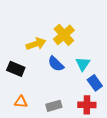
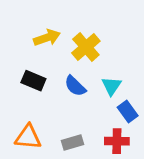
yellow arrow: (36, 44) -> (47, 38), moved
black rectangle: (16, 69) -> (33, 81), moved
orange triangle: (21, 102) -> (28, 137), size x1.5

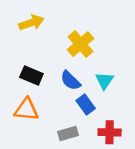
yellow arrow: (47, 38) -> (31, 23), moved
blue rectangle: (128, 112) -> (86, 105), moved
orange triangle: (28, 137) -> (26, 110), moved

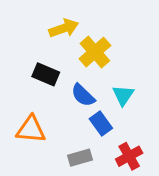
yellow arrow: (31, 23) -> (64, 28), moved
black rectangle: (31, 76) -> (46, 74), moved
red cross: (110, 132) -> (129, 156), turned -30

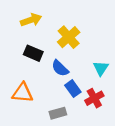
yellow arrow: (64, 28) -> (31, 20), moved
cyan triangle: (123, 95) -> (101, 68), moved
red cross: (129, 156) -> (94, 98), moved

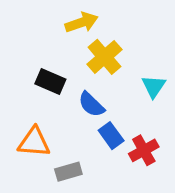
yellow arrow: (31, 20) -> (82, 22), moved
cyan triangle: (101, 68) -> (154, 86), moved
gray rectangle: (58, 113) -> (68, 172), moved

